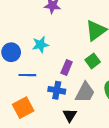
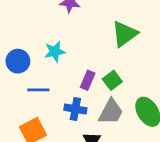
green square: (93, 61) -> (112, 80), moved

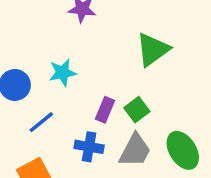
blue line: (38, 90) -> (41, 122), turned -40

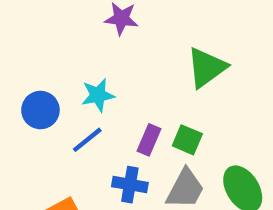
green square: (137, 110) -> (187, 140), turned -30
blue line: (41, 122) -> (87, 140), moved

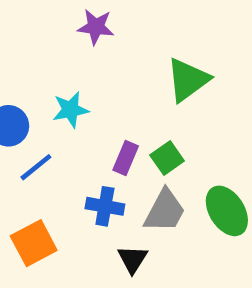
blue line: (87, 140) -> (36, 167), moved
green square: (187, 140) -> (167, 158), turned 32

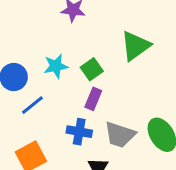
green square: (167, 158) -> (92, 69), moved
gray trapezoid: (165, 211) -> (120, 135), turned 80

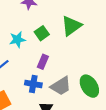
green square: (92, 69) -> (42, 33), moved
gray trapezoid: (120, 135) -> (61, 86), turned -50

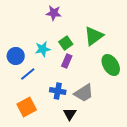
purple rectangle: (43, 62) -> (67, 61), moved
green ellipse: (89, 86) -> (111, 65), moved

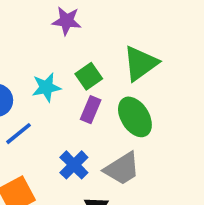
green ellipse: (111, 65) -> (135, 117), moved
blue cross: (58, 91) -> (74, 165), turned 35

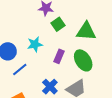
green triangle: (140, 63) -> (86, 31), turned 40
green square: (89, 76) -> (58, 24), moved

